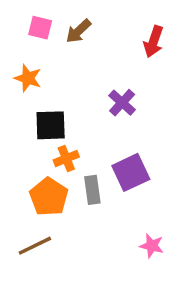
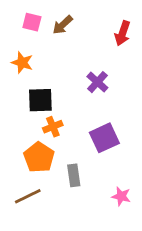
gray rectangle: (92, 190) -> (74, 175), moved

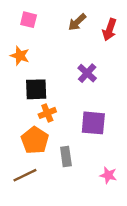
brown arrow: (63, 25) -> (77, 22), moved
purple square: (104, 138) -> (93, 123), turned 30

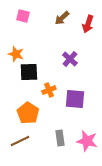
orange star: (20, 56) -> (16, 54), moved
orange cross: (47, 113) -> (49, 90), moved
gray rectangle: (66, 157) -> (60, 138), moved
pink star: (108, 175) -> (87, 141), size x1.5

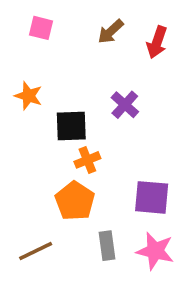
black square: (29, 72) -> (71, 126), moved
purple square: (75, 99) -> (152, 197), moved
orange pentagon: (28, 113) -> (75, 201), moved

